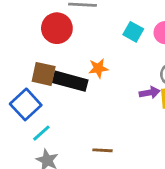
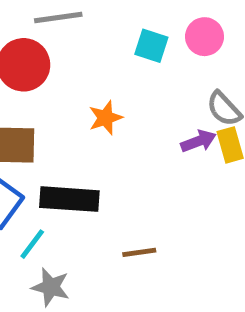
black rectangle: (70, 81) -> (69, 199), moved

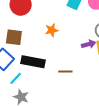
brown line: (139, 252) -> (65, 71), moved

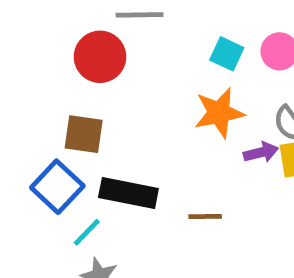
orange star: (52, 30) -> (219, 113), moved, size x1.5

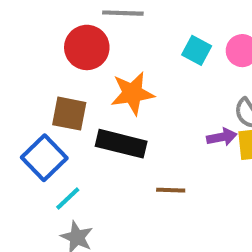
orange star: (219, 113) -> (132, 93), moved
black rectangle: (128, 193) -> (121, 144), moved

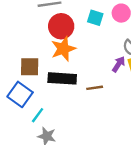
red circle: (87, 47) -> (61, 26), moved
purple arrow: (222, 137) -> (119, 64), turned -35
brown line: (171, 190) -> (95, 88), moved

